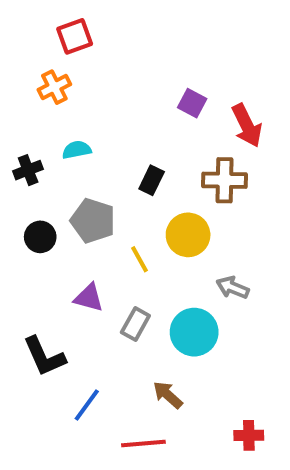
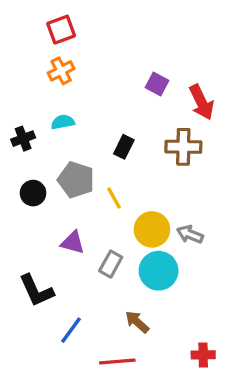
orange cross: (54, 87) -> (61, 71), moved
yellow circle: (188, 235) -> (152, 229), moved
yellow line: (139, 259) -> (114, 198), moved

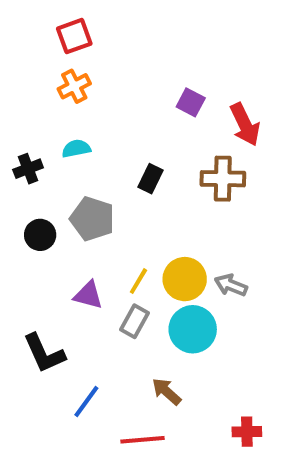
yellow line: (114, 198) -> (138, 281), moved, turned 60

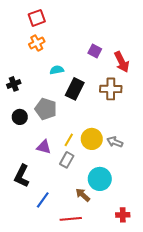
cyan semicircle: (76, 149) -> (57, 70), moved
black rectangle: (151, 179) -> (75, 89), size x1.5
cyan circle: (193, 329) -> (100, 179), moved
black L-shape: (44, 353) -> (22, 176), turned 50

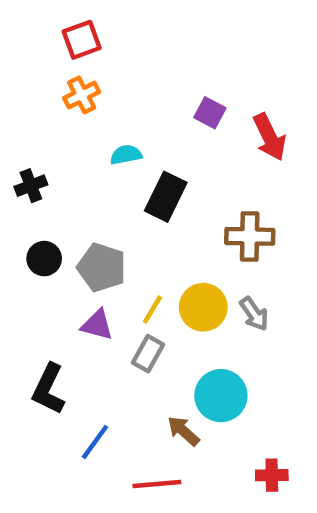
brown cross: (111, 89) -> (250, 236), moved
gray pentagon: (46, 109) -> (102, 267), moved
gray arrow: (115, 142) -> (254, 314), turned -147

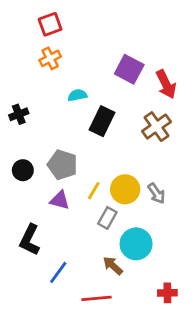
purple square: (210, 113) -> (129, 69), size x1.5
brown cross: (250, 236) -> (156, 127), moved, turned -36
black circle: (44, 259) -> (23, 170), moved
gray rectangle: (148, 354) -> (107, 218), moved

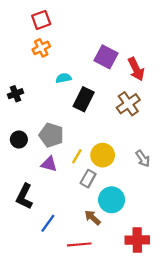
gray arrow: (156, 193) -> (143, 158), moved
red cross: (167, 293) -> (137, 240), size x1.5

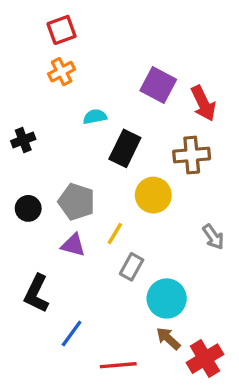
brown cross: (128, 104) -> (192, 155), turned 30
yellow circle: (103, 155) -> (153, 195), moved
brown arrow: (93, 218) -> (168, 339), moved
red cross: (137, 240) -> (205, 359), turned -30

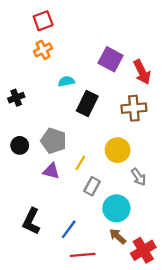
yellow circle: (153, 195) -> (118, 150), moved
gray arrow: (213, 237) -> (139, 177), moved
black L-shape: (37, 293) -> (31, 221), moved
blue line: (72, 334) -> (69, 229), moved

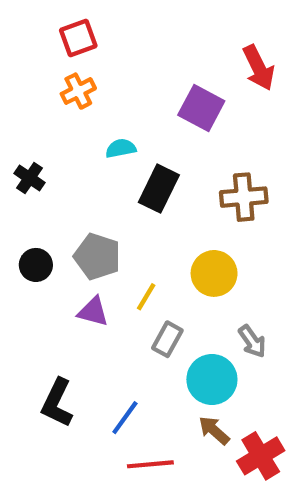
red arrow: (142, 72) -> (259, 68), moved
black cross: (16, 98) -> (30, 178), turned -35
gray arrow: (139, 177) -> (252, 341), moved

